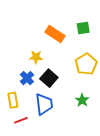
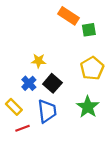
orange rectangle: (55, 34) -> (68, 16), moved
yellow rectangle: (13, 100) -> (14, 107), turned -35
green star: (82, 100) -> (88, 107), size x1.5

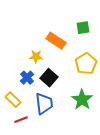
orange rectangle: (68, 16) -> (56, 41), moved

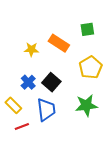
yellow star: (36, 57) -> (31, 49), moved
green star: (82, 100) -> (86, 105), turned 30

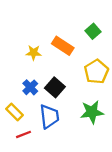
green square: (87, 29) -> (93, 31), turned -32

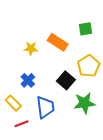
green square: (93, 31) -> (86, 29), turned 32
black square: (55, 87) -> (66, 80), moved

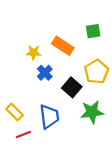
blue cross: (28, 80) -> (45, 73), moved

